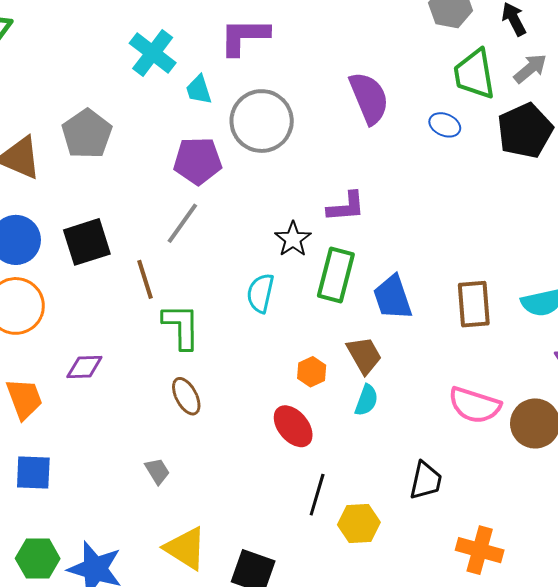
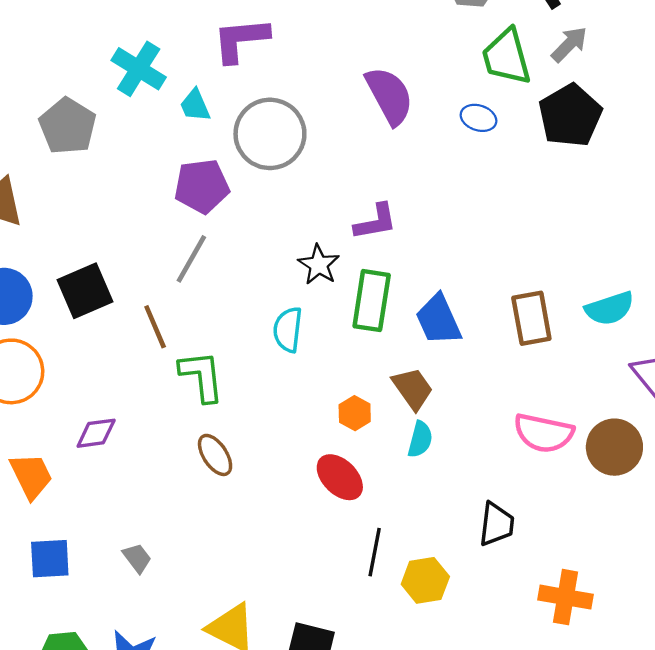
gray pentagon: (87, 134) -> (68, 126), moved
gray trapezoid: (157, 471) -> (137, 558), moved

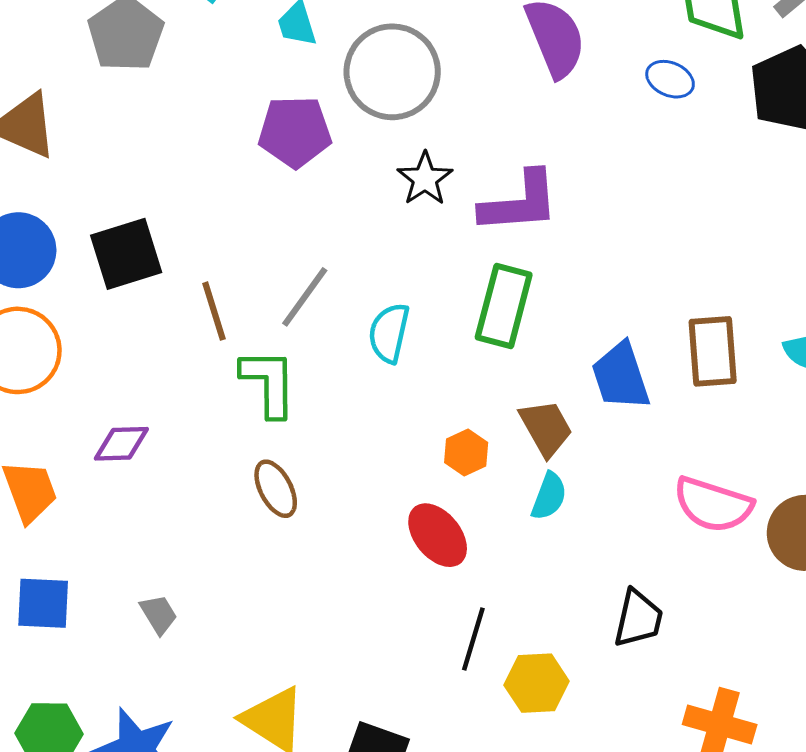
purple L-shape: (375, 222) -> (520, 202), size x1.4
gray line: (191, 259) -> (305, 297), moved
black star: (319, 265) -> (425, 179), moved
blue trapezoid: (438, 320) -> (621, 376), moved

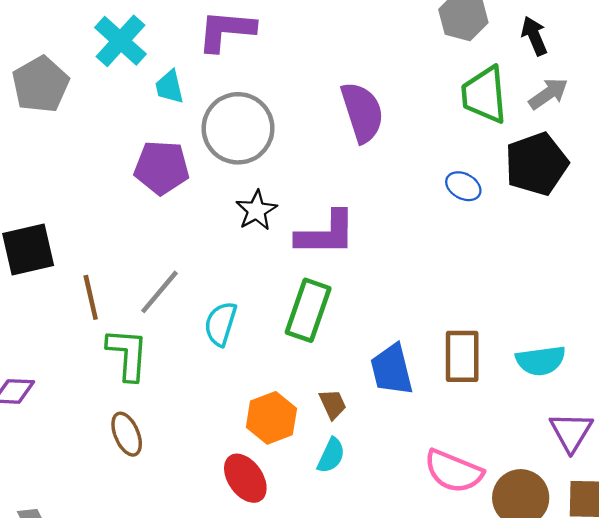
blue ellipse: (670, 79) -> (463, 186), moved
brown trapezoid: (546, 428) -> (333, 404), size x0.7
orange hexagon: (466, 453) -> (271, 418), size x1.5

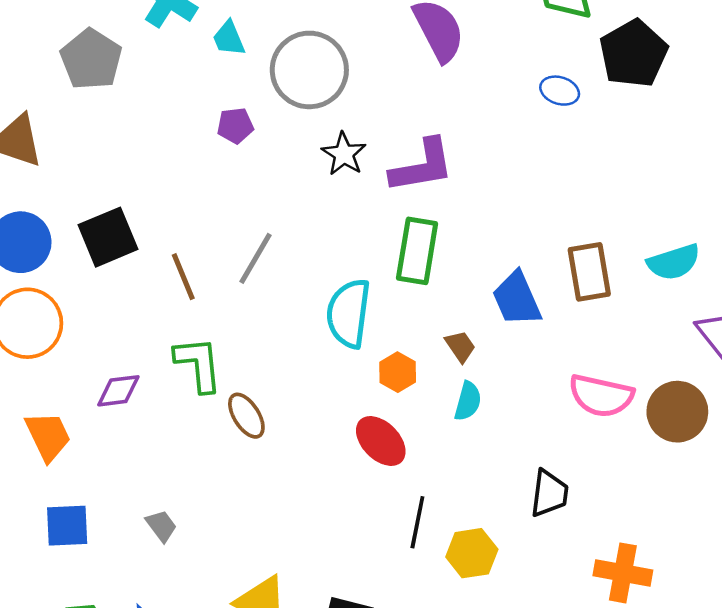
purple pentagon: (162, 168) -> (235, 126), size x0.6
cyan semicircle: (221, 324) -> (349, 313), moved, size x1.4
green L-shape: (128, 354) -> (198, 364), moved
orange hexagon: (271, 418) -> (398, 372), size x0.7

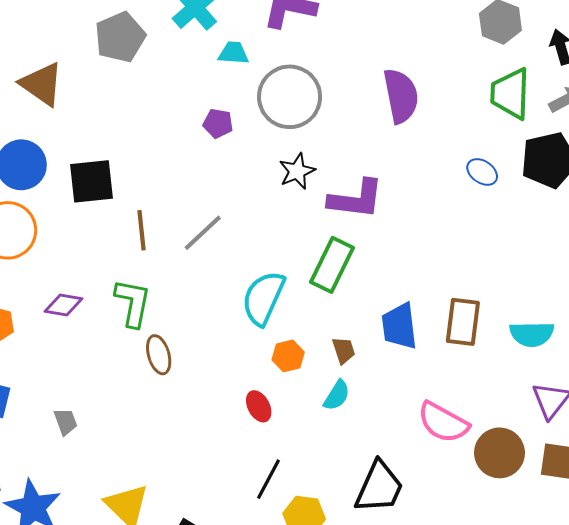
cyan trapezoid: (229, 38) -> (233, 53), turned 100
red ellipse: (381, 441) -> (259, 406), size x0.7
black trapezoid: (549, 493) -> (379, 487), size x1.4

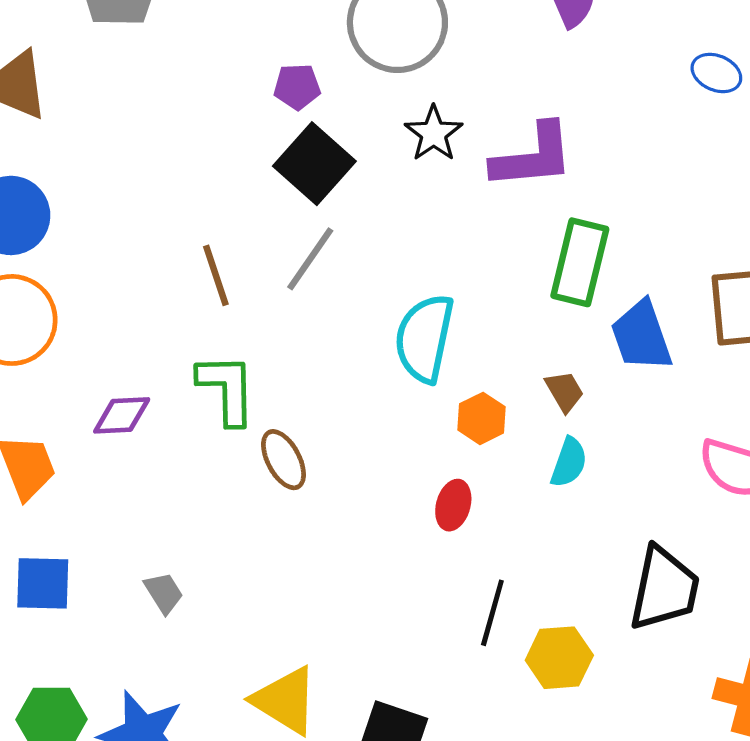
black square: (91, 181) -> (314, 164), moved, turned -30
green rectangle: (332, 265) -> (580, 262), moved
red ellipse: (259, 406) -> (453, 505), turned 56

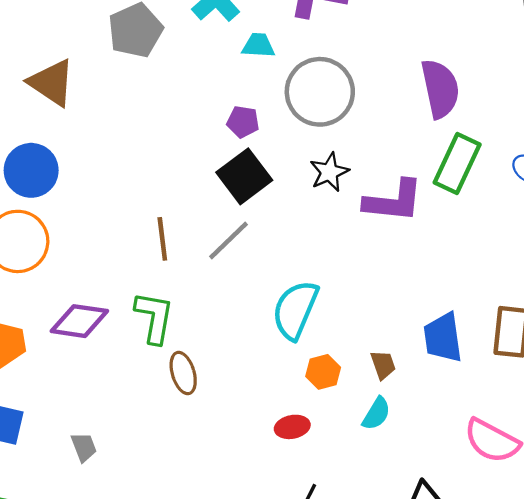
green rectangle: (580, 262) -> (457, 163), moved
purple diamond: (122, 415) -> (79, 321), size x1.4
red ellipse: (453, 505) -> (292, 427), turned 52

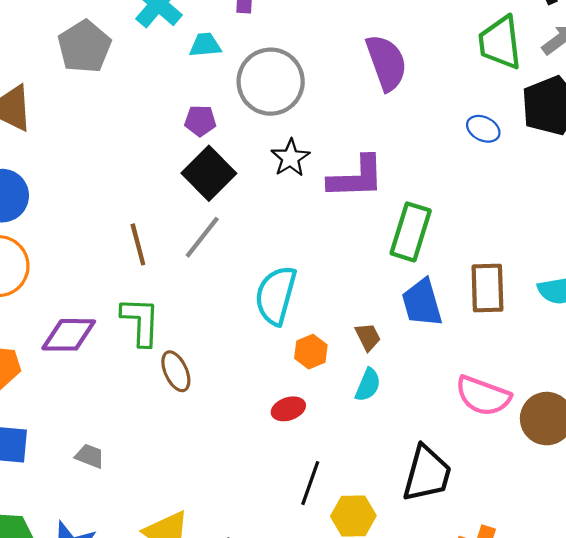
green rectangle: (457, 163) -> (411, 232), moved
gray trapezoid: (84, 447) -> (90, 456), turned -40

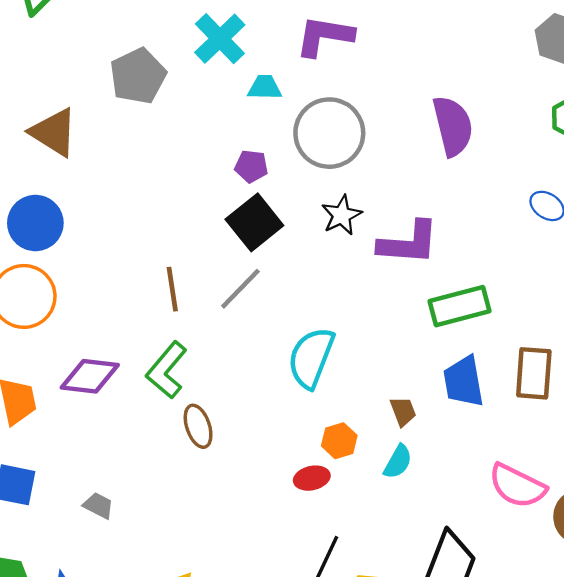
green rectangle: (411, 232) -> (459, 306), turned 52
green L-shape: (141, 321) -> (167, 370), turned -148
orange hexagon: (311, 352) -> (339, 441), moved

